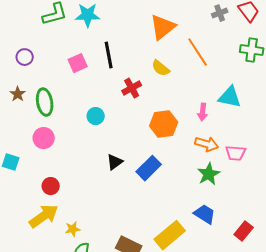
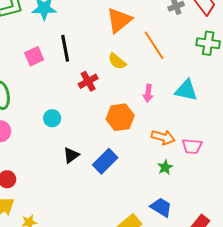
pink arrow: (203, 112) -> (148, 93), moved
cyan circle: (96, 116) -> (52, 118), moved
green star: (209, 174) -> (165, 167), size x0.7

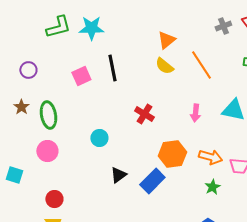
orange triangle: (119, 20) -> (166, 40), size x0.7
yellow semicircle: (117, 61) -> (164, 66), moved
red cross: (88, 81) -> (144, 114), moved, turned -30
orange hexagon: (120, 117) -> (172, 154), moved

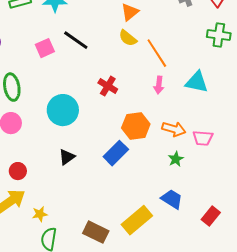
orange line: (201, 65) -> (157, 53), moved
black line: (112, 68) -> (76, 40), turned -44
cyan circle: (99, 138) -> (63, 110), size x1.8
black triangle: (118, 175) -> (67, 157), moved

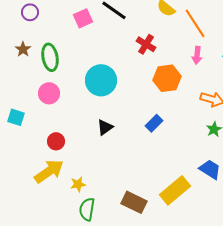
red cross: (108, 86) -> (146, 44), moved
orange hexagon: (136, 126) -> (167, 78), moved
blue rectangle: (116, 153) -> (154, 123), size x0.7

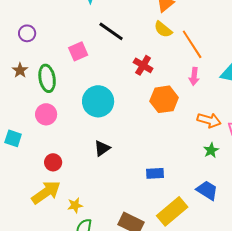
pink square: (83, 18) -> (78, 51), moved
blue rectangle: (154, 123) -> (155, 173), moved, turned 42

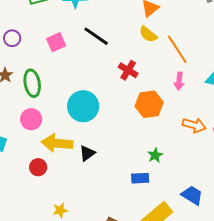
pink square: (78, 51) -> (56, 42), moved
green star: (211, 150) -> (155, 155), moved
yellow arrow: (46, 192) -> (57, 143), moved, turned -140

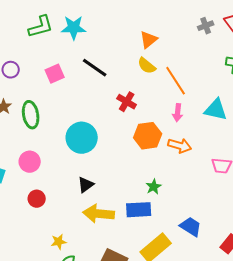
pink circle: (31, 119) -> (30, 162), moved
orange arrow: (194, 125) -> (180, 146), moved
yellow arrow: (57, 143) -> (99, 214), moved
blue rectangle: (140, 178) -> (139, 210), size x1.4

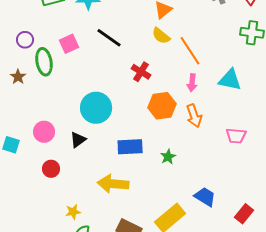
green ellipse: (31, 115) -> (44, 62), moved
orange arrow: (180, 146) -> (194, 116), turned 55
black triangle: (86, 185) -> (78, 140), moved
blue rectangle: (139, 210) -> (130, 147), moved

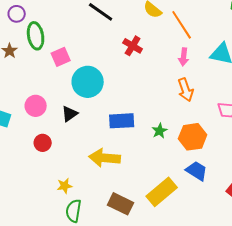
pink square: (69, 44) -> (61, 57), moved
orange hexagon: (162, 106) -> (193, 137), moved

